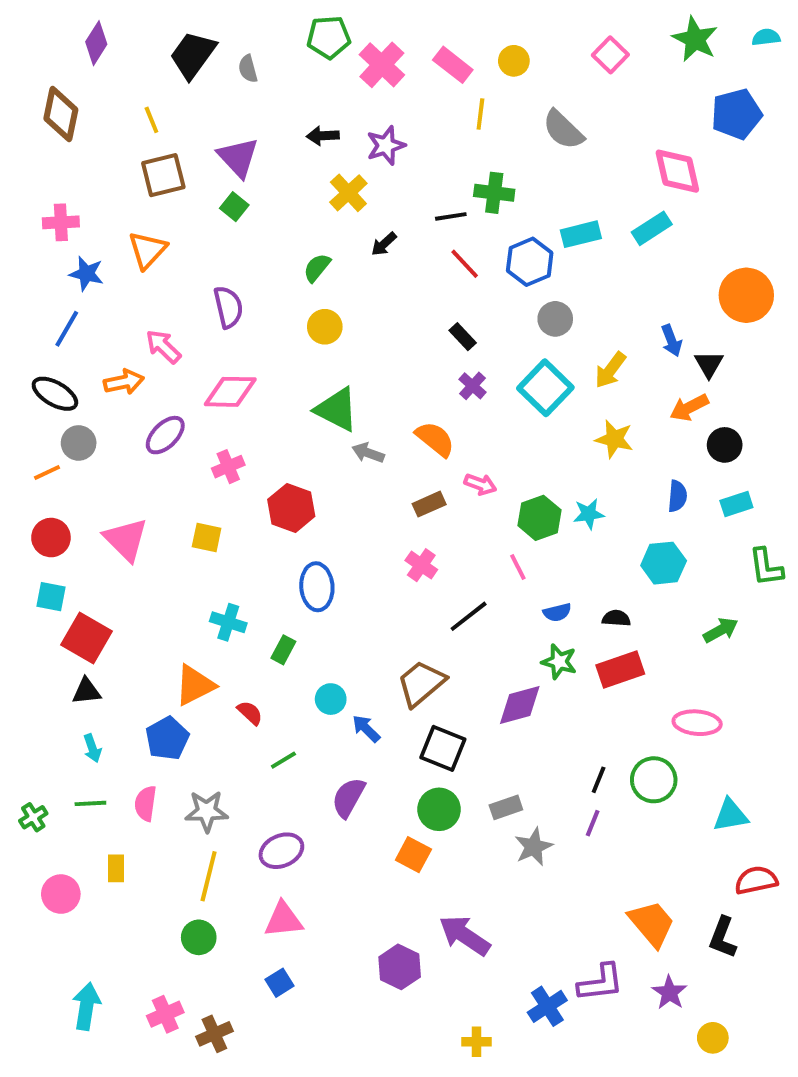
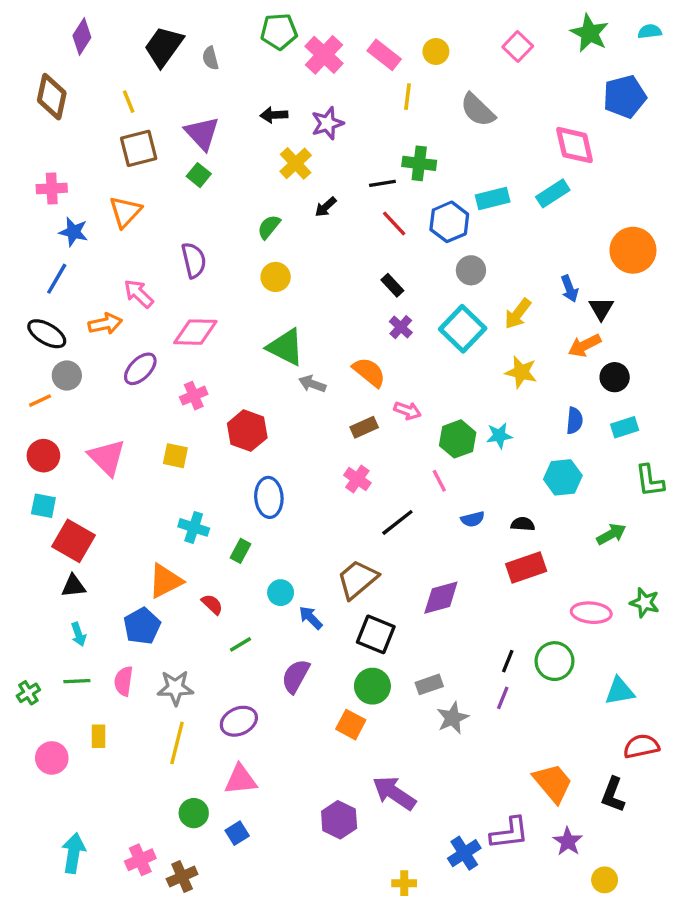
green star: (559, 662) -> (645, 603), moved
green circle: (199, 937) -> (194, 813), moved

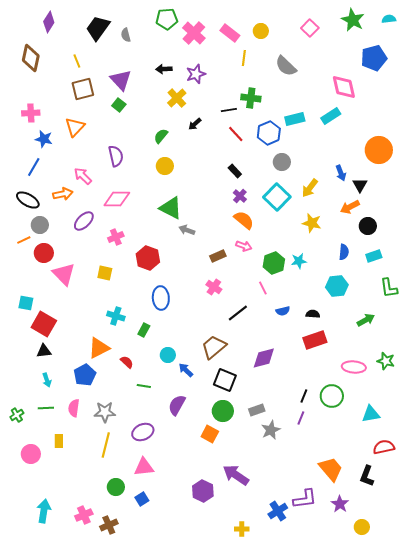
orange semicircle: (369, 372) -> (244, 220), moved
red circle: (43, 456) -> (44, 253), moved
green line: (240, 644) -> (144, 386), turned 40

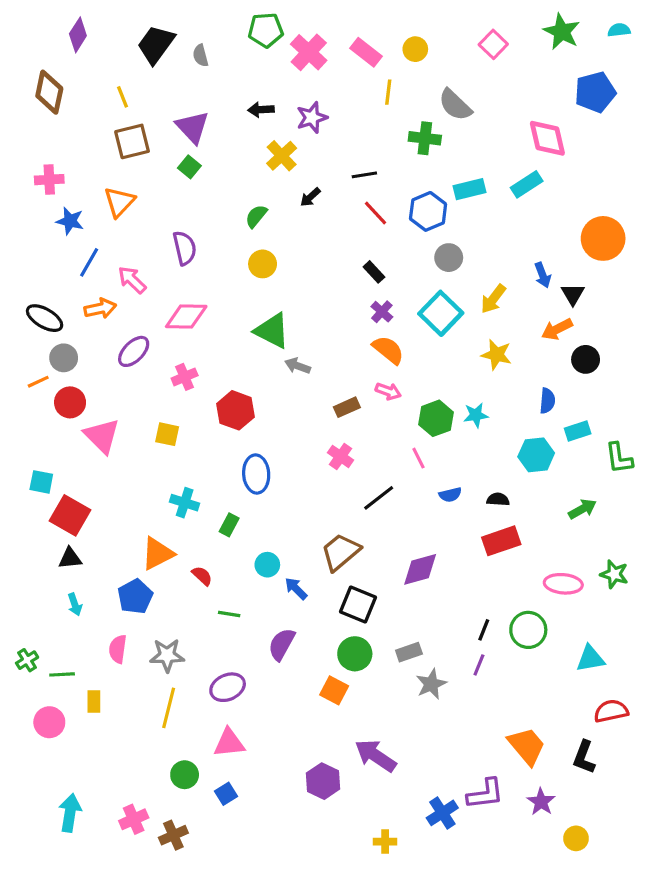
green cross: (251, 98) -> (425, 138), moved
blue line: (34, 167) -> (89, 262), moved
cyan rectangle: (374, 256) -> (578, 431), moved
green line: (46, 408) -> (62, 674), moved

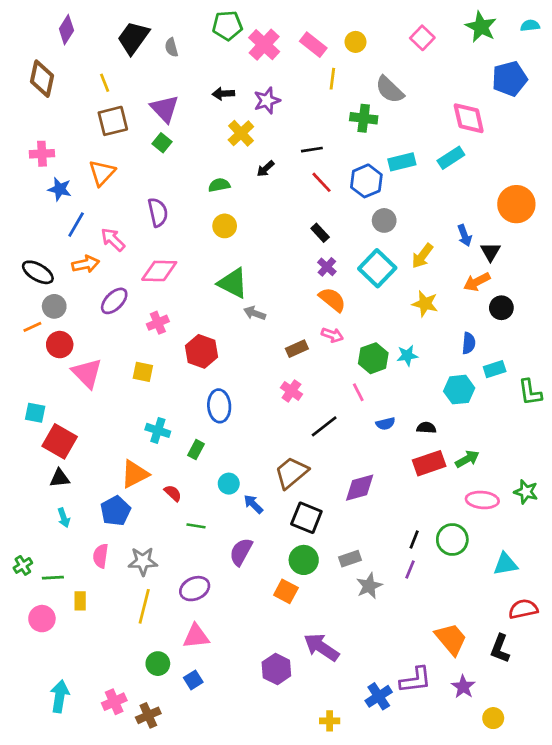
green semicircle: (256, 216) -> (219, 185), turned 40
green arrow: (582, 509) -> (467, 459), moved

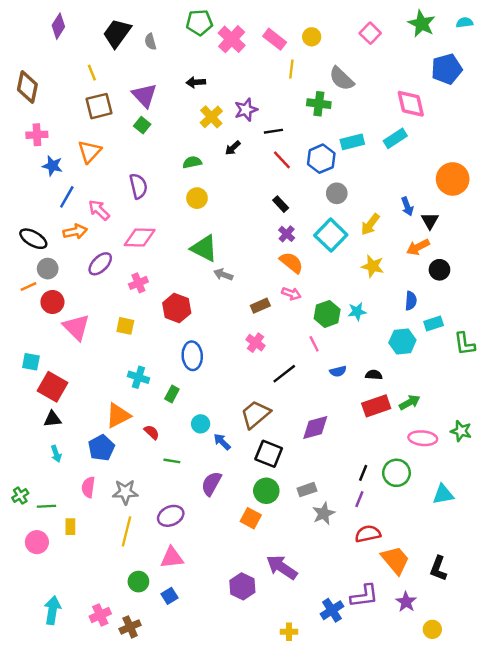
brown diamond: (42, 79) -> (27, 87), moved
purple star: (267, 101) -> (246, 110), moved
red semicircle: (523, 609) -> (368, 534), moved

